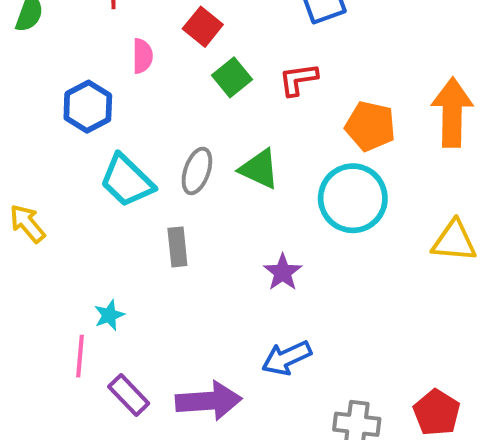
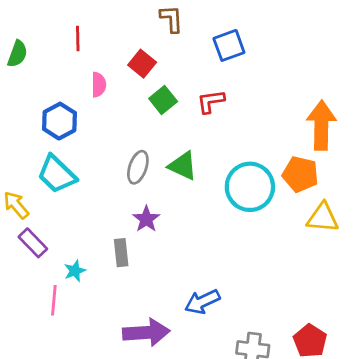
orange pentagon: (370, 126) -> (300, 174), moved
cyan trapezoid: (127, 181) -> (57, 174), moved
gray rectangle: (177, 247) -> (121, 253), moved
purple star: (283, 272) -> (146, 219), moved
purple rectangle: (129, 395) -> (33, 243), moved

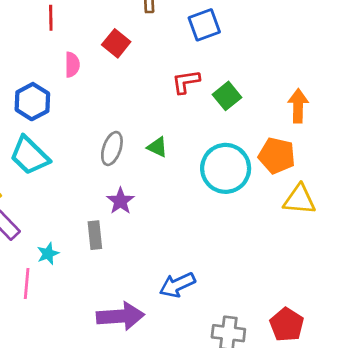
green square: (163, 100) -> (227, 96), moved
orange arrow: (321, 125) -> (298, 106), size x0.7
green triangle: (183, 166) -> (157, 147), size x0.7

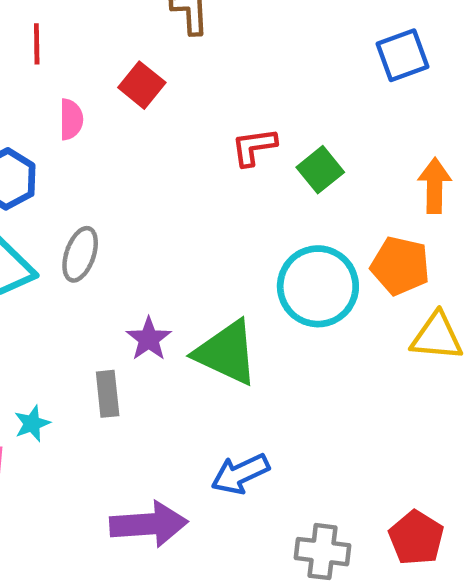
blue square: (204, 25) -> (403, 55), moved
green triangle: (157, 147) -> (226, 353), moved, size x2.0
gray ellipse: (112, 148) -> (80, 254), moved

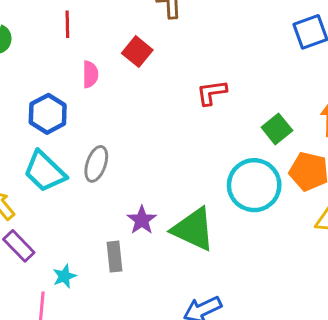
green square: (320, 170) -> (277, 129), moved

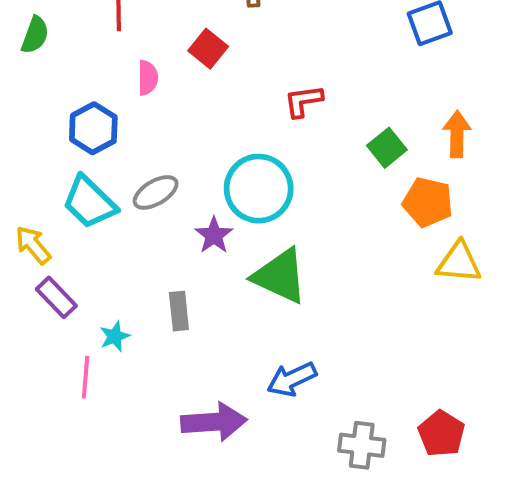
gray ellipse: (96, 164) -> (156, 192), turned 40
cyan circle: (254, 185) -> (259, 189), moved
purple star: (142, 220) -> (214, 235), moved

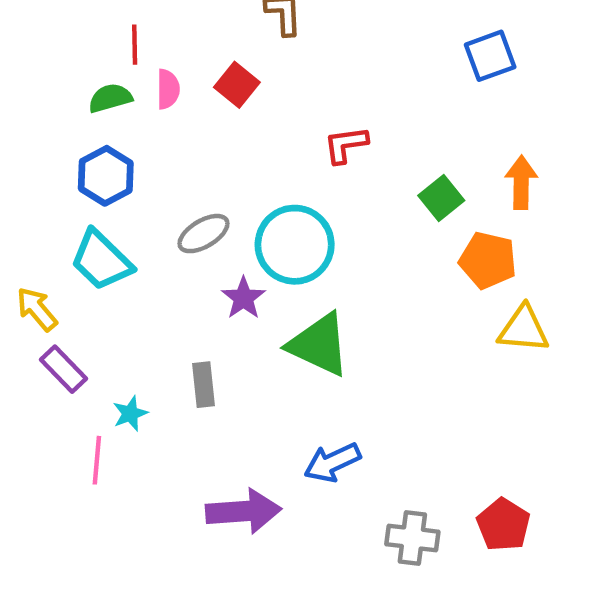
green semicircle: (35, 35) -> (110, 98), moved, turned -126
pink semicircle: (148, 78) -> (168, 89), moved
gray ellipse: (156, 192) -> (204, 234), moved

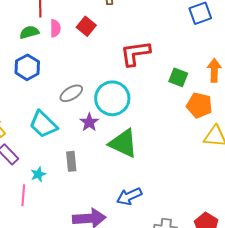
red L-shape: (346, 145) -> (135, 53), size x1.5
green square: (441, 198) -> (178, 77), turned -30
cyan trapezoid: (101, 260) -> (43, 124), moved

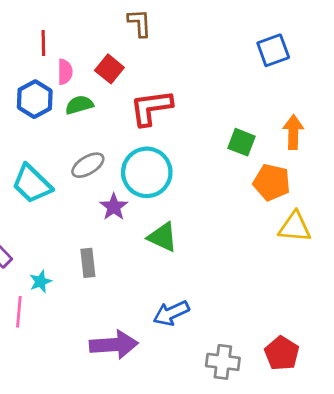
green semicircle: (29, 32) -> (79, 105), moved
red L-shape: (135, 53) -> (151, 108), moved
blue hexagon: (27, 67) -> (35, 99), moved
cyan trapezoid: (43, 124) -> (32, 184), moved
green triangle: (123, 143) -> (163, 237), size x0.7

